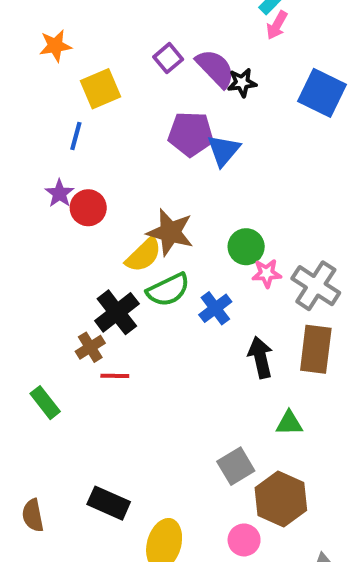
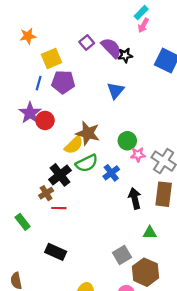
purple pentagon: (191, 134) -> (63, 82), moved
purple star: (59, 193) -> (30, 113), size x1.5
black rectangle: (109, 503) -> (56, 252), moved

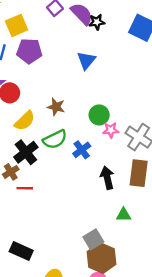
brown star: (88, 133) -> (56, 107), size x0.7
yellow semicircle: (74, 145) -> (25, 121), moved
black rectangle: (56, 252) -> (21, 251), moved
brown hexagon: (145, 272) -> (101, 258), moved

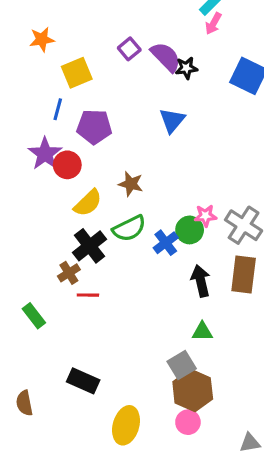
purple pentagon: (29, 51) -> (94, 127), moved
green circle: (99, 115) -> (190, 230), moved
green triangle: (124, 215) -> (202, 332), moved

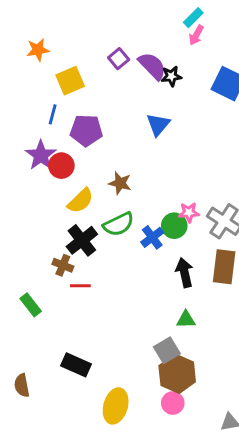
brown cross: (69, 273) -> (63, 265), turned -36

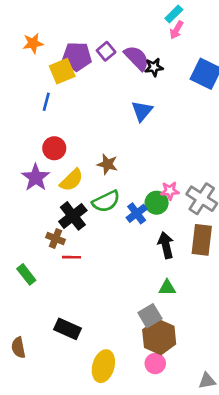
purple pentagon: (86, 130) -> (77, 57), moved
purple star: (41, 155) -> (36, 177), moved

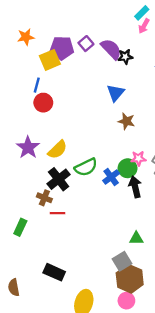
red circle: (54, 148) -> (43, 103), moved
brown star: (107, 164) -> (126, 121), moved
black arrow: (166, 245) -> (135, 187), moved
green rectangle: (26, 274) -> (20, 227), turned 63

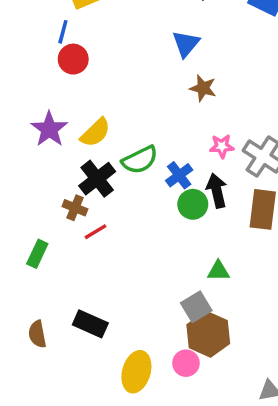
green circle: (128, 168) -> (193, 204), moved
red line: (58, 213) -> (95, 232), turned -32
brown semicircle: (14, 287) -> (37, 334), moved
pink circle: (126, 301) -> (186, 363), moved

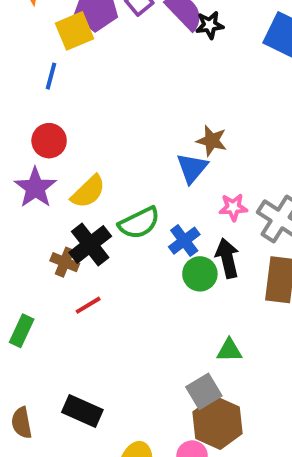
blue triangle: (186, 44) -> (192, 168), moved
red circle: (73, 59) -> (49, 141), moved
brown cross: (75, 208) -> (65, 262), moved

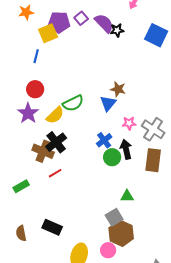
green semicircle: (139, 223) -> (73, 103), moved
brown cross: (65, 262) -> (43, 151), size x1.5
green rectangle: (22, 331) -> (21, 186), turned 35

